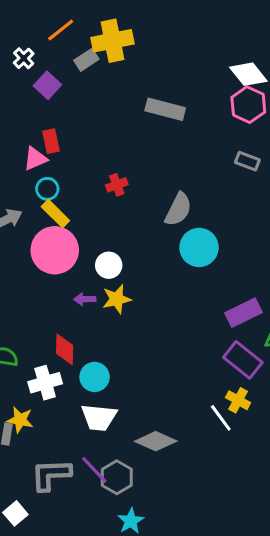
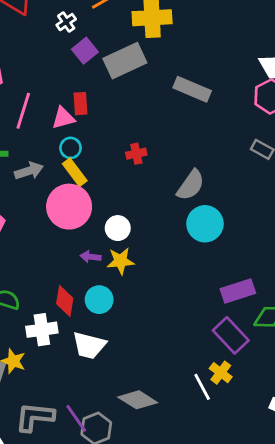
gray rectangle: (86, 60) -> (125, 61), moved, size x1.8
cyan circle: (95, 377) -> (99, 300), moved
white trapezoid: (99, 417) -> (89, 345), moved

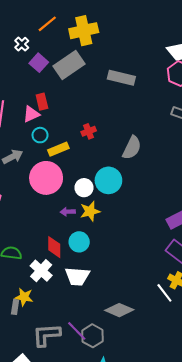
yellow rectangle: (75, 172) -> (58, 149), moved, turned -66
cyan circle: (205, 224) -> (108, 180), moved
white cross: (42, 330) -> (41, 271), turned -30

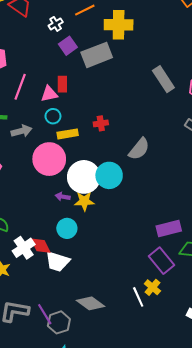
gray rectangle: (121, 78) -> (163, 79), moved, turned 30
white circle: (84, 188) -> (84, 177), size x1.8
red diamond: (54, 247) -> (41, 246), moved, turned -40

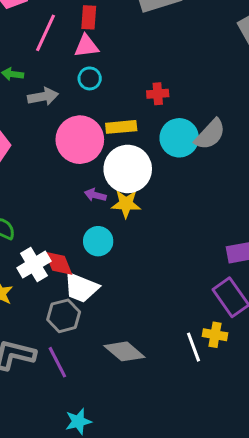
red rectangle: (62, 84) -> (89, 17), moved
yellow rectangle: (68, 134) -> (121, 127), moved
cyan circle: (109, 175) -> (179, 138), moved
yellow cross: (152, 287) -> (215, 335), turned -35
gray hexagon: (59, 322) -> (64, 316), moved

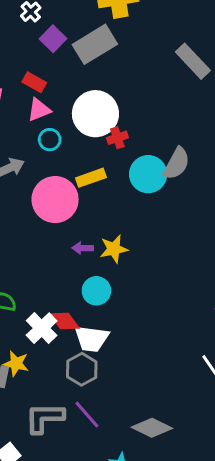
red rectangle: (89, 17) -> (34, 82), turned -50
white circle: (128, 169) -> (95, 114), moved
gray diamond: (124, 351) -> (152, 428), moved

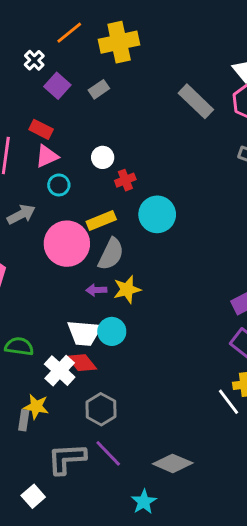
gray rectangle: (95, 44) -> (99, 89), size x0.5
white circle: (95, 114) -> (103, 157), size x0.5
gray semicircle: (176, 164) -> (111, 254), moved
white trapezoid: (92, 339) -> (84, 333), moved

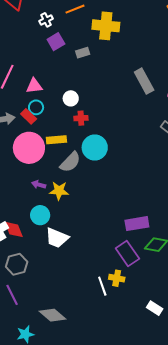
red rectangle: (41, 129) -> (29, 116), moved
gray semicircle: (111, 254) -> (70, 162), moved
white trapezoid: (84, 333) -> (57, 238), moved

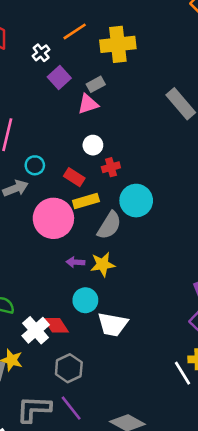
pink triangle: (34, 86) -> (88, 104), moved
cyan circle: (36, 107) -> (35, 165), moved
red rectangle: (29, 116) -> (74, 177), moved

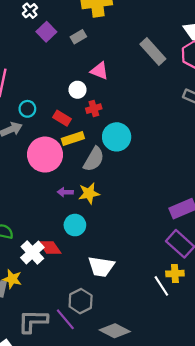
pink triangle: (88, 104) -> (99, 71), moved, turned 42
white trapezoid: (113, 324) -> (101, 267), moved
gray hexagon: (69, 368) -> (81, 301), moved

